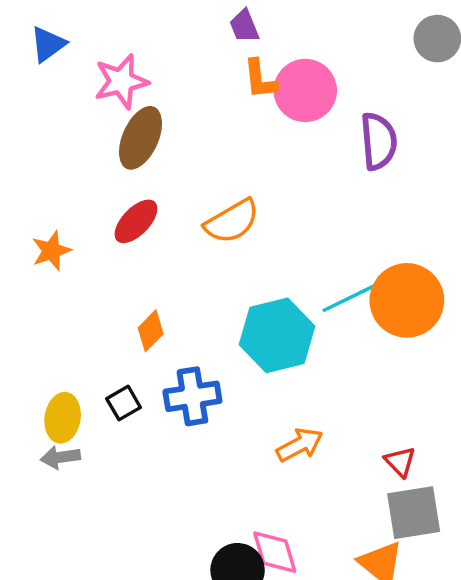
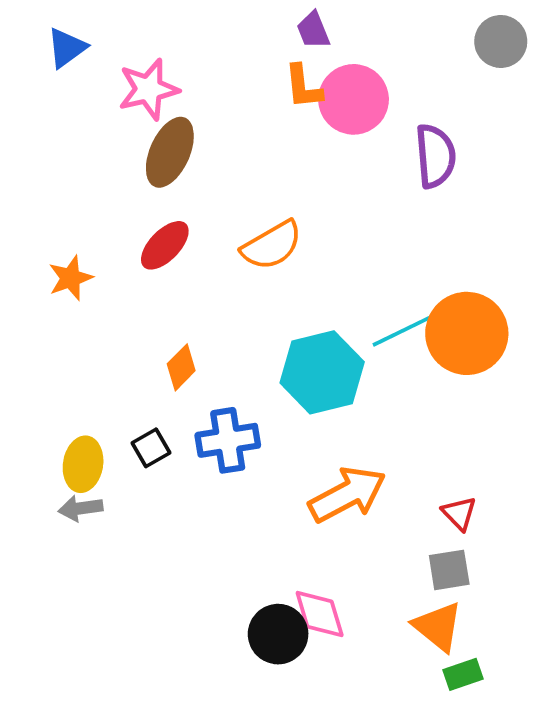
purple trapezoid: (244, 26) -> (313, 30), moved
orange arrow: (300, 445) -> (347, 494), size x1.5
gray square: (414, 513) -> (449, 570), moved, size x0.7

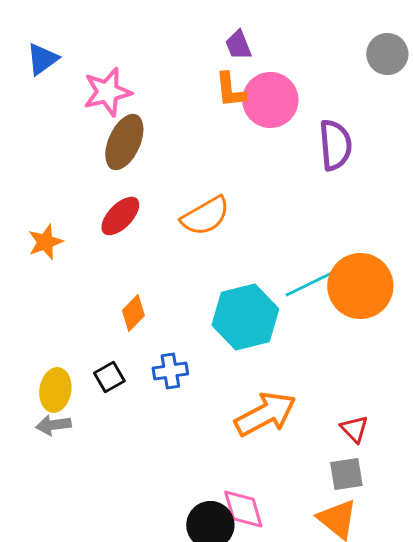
blue cross: (228, 440) -> (170, 371), size x0.7

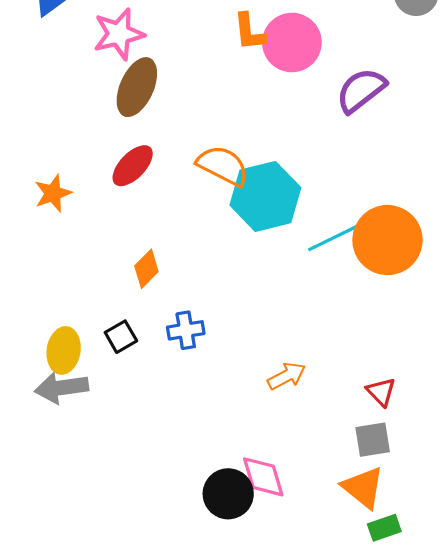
purple semicircle: (335, 145) -> (361, 90), turned -123
orange semicircle: (205, 216) -> (223, 166), turned -123
cyan hexagon: (245, 317) -> (265, 196), moved
orange arrow: (265, 414) -> (287, 376), size x0.6
gray arrow: (53, 425) -> (61, 388), size x1.4

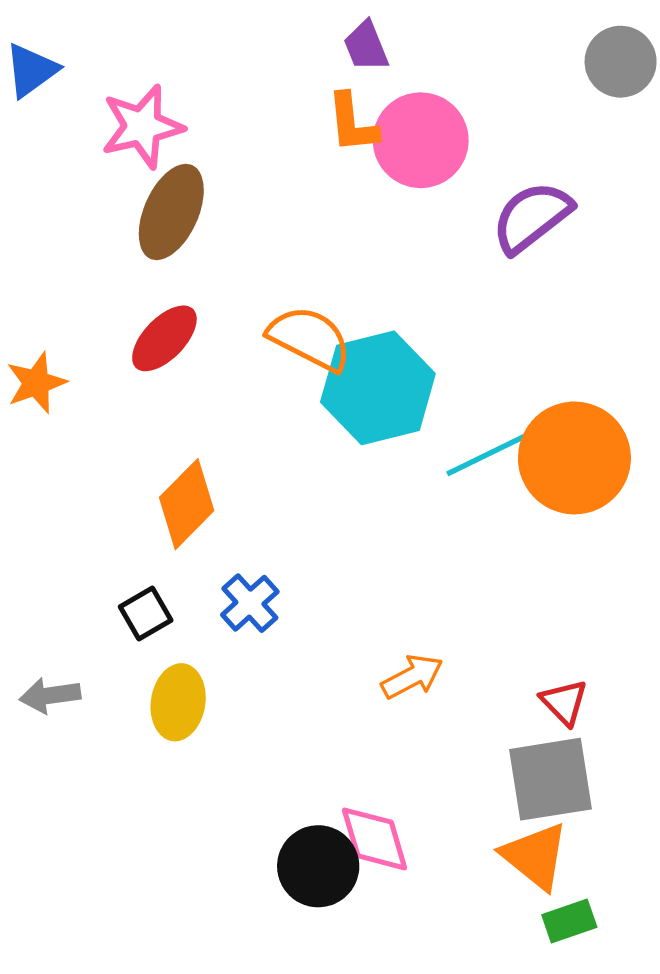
orange diamond: (146, 269) -> (187, 504), size x1.4
blue cross: (186, 330) -> (250, 603), turned -33
yellow ellipse: (64, 350) -> (178, 702), moved
gray arrow: (61, 388) -> (50, 695), size x0.7
gray square: (373, 440) -> (551, 779), size x1.5

